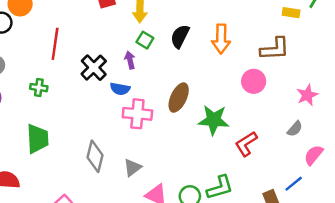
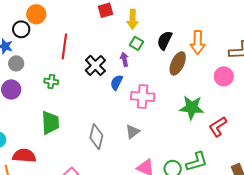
blue semicircle: (120, 89) -> (116, 82), turned 105
brown ellipse: (179, 98) -> (178, 63), moved
pink cross: (137, 114) -> (143, 97), moved
gray triangle: (132, 167) -> (133, 132), moved

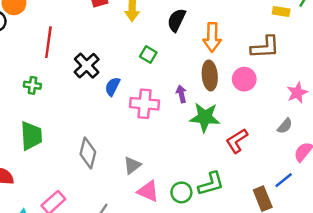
black semicircle: (165, 40) -> (177, 20), moved
green square: (137, 43) -> (148, 55), moved
purple arrow: (125, 59) -> (181, 94), moved
brown ellipse: (178, 63) -> (210, 75), moved, turned -30
gray triangle: (133, 132) -> (132, 165), moved

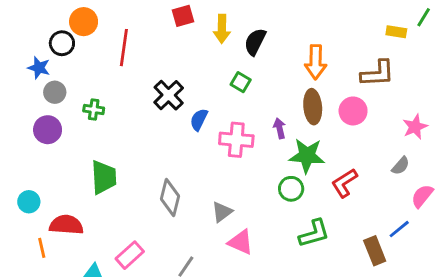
black semicircle: (177, 20) -> (255, 42), moved
red line: (48, 42) -> (124, 48), moved
green cross: (32, 85) -> (94, 110), moved
green circle: (181, 192) -> (291, 189), moved

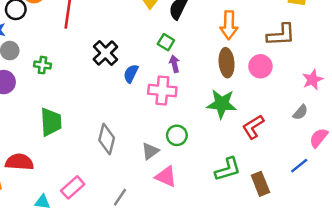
purple arrow: (280, 128) -> (174, 64), moved
green circle: (291, 189) -> (177, 135), moved
brown rectangle: (375, 251) -> (260, 184), moved

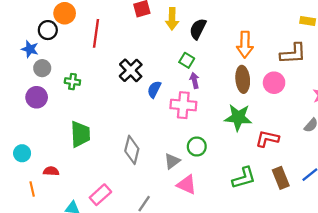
red L-shape: (253, 127) -> (267, 139), turned 45
red semicircle: (19, 162) -> (51, 171), size x0.6
brown rectangle: (260, 184) -> (281, 178), moved

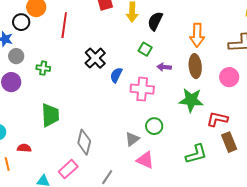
purple arrow: (195, 80) -> (164, 67), moved, turned -72
pink circle: (274, 83) -> (229, 77), moved
gray diamond: (132, 150) -> (84, 142), moved
brown rectangle: (281, 178) -> (229, 142), moved

